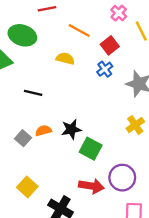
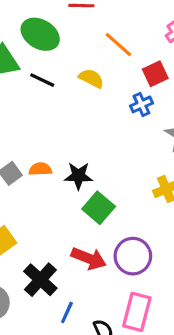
black line: (33, 93) -> (42, 80), moved

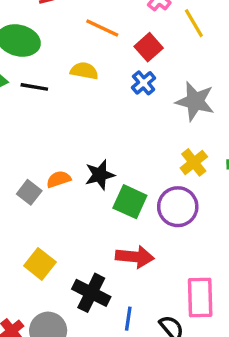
purple circle: (133, 256) -> (178, 207), moved

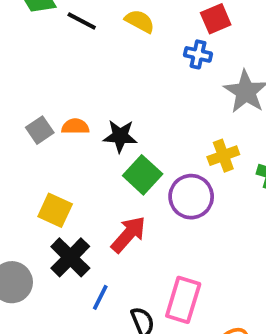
blue cross: (144, 83) -> (198, 54), turned 35
red arrow: (135, 257) -> (128, 234), turned -72
yellow square: (40, 264) -> (55, 210), moved, turned -32

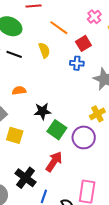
yellow semicircle: (140, 21) -> (44, 50), turned 49
orange semicircle: (75, 126) -> (19, 91), moved
yellow square: (55, 210) -> (15, 135), moved

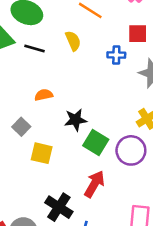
red square: (83, 43) -> (138, 34), moved, turned 35

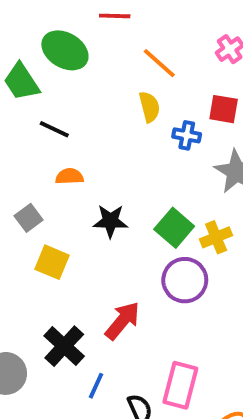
yellow semicircle: (73, 41) -> (149, 107), moved
black line: (34, 49) -> (54, 129), moved
green square: (96, 142) -> (174, 228), moved

